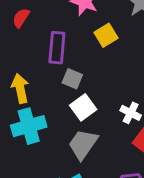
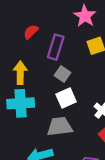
red semicircle: (21, 18) -> (31, 32), moved
gray trapezoid: (83, 144) -> (60, 127), turned 36

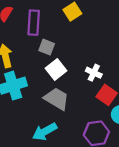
gray trapezoid: (60, 127) -> (57, 99), turned 52

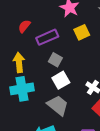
purple rectangle: (34, 23) -> (47, 37), turned 55

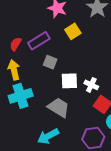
red semicircle: (24, 26) -> (16, 44), moved
white square: (61, 80) -> (69, 81), moved, turned 36

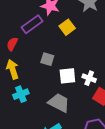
purple rectangle: (39, 41) -> (32, 24), moved
cyan cross: (21, 96) -> (21, 94), size x0.7

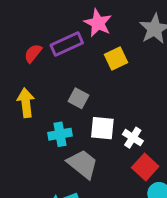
red semicircle: (12, 44) -> (33, 53), moved
cyan cross: (21, 94) -> (60, 134), moved

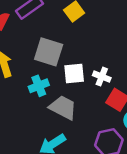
gray square: (78, 98) -> (49, 52), size x1.6

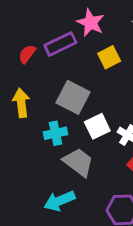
white square: (74, 73) -> (97, 126), turned -30

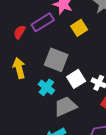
cyan cross: (56, 133) -> (46, 87), turned -35
gray trapezoid: (78, 162) -> (65, 106), turned -55

